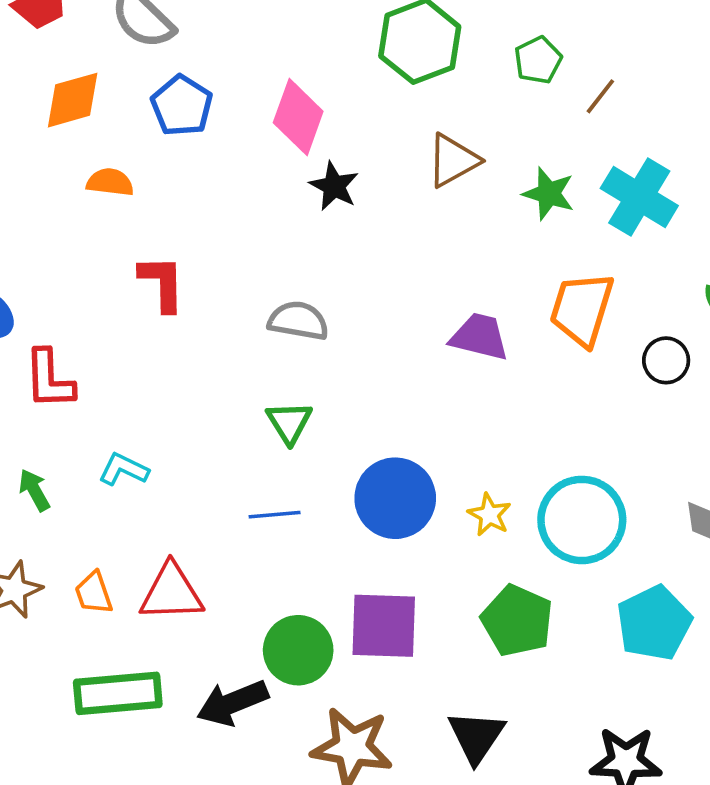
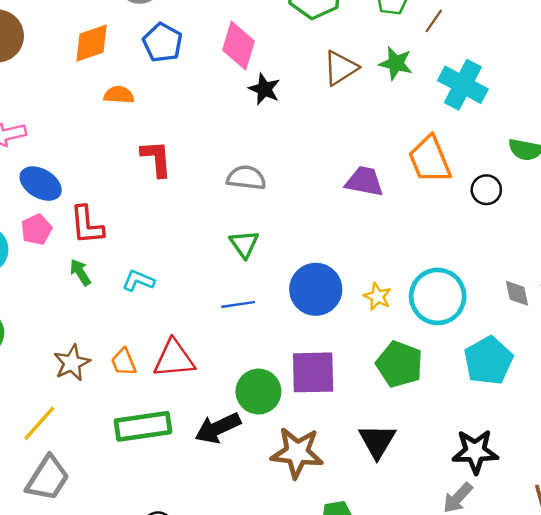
green star: (549, 194) -> (396, 63), moved
orange trapezoid: (582, 309) -> (430, 159), turned -36
green arrow: (34, 490) -> (80, 272), moved

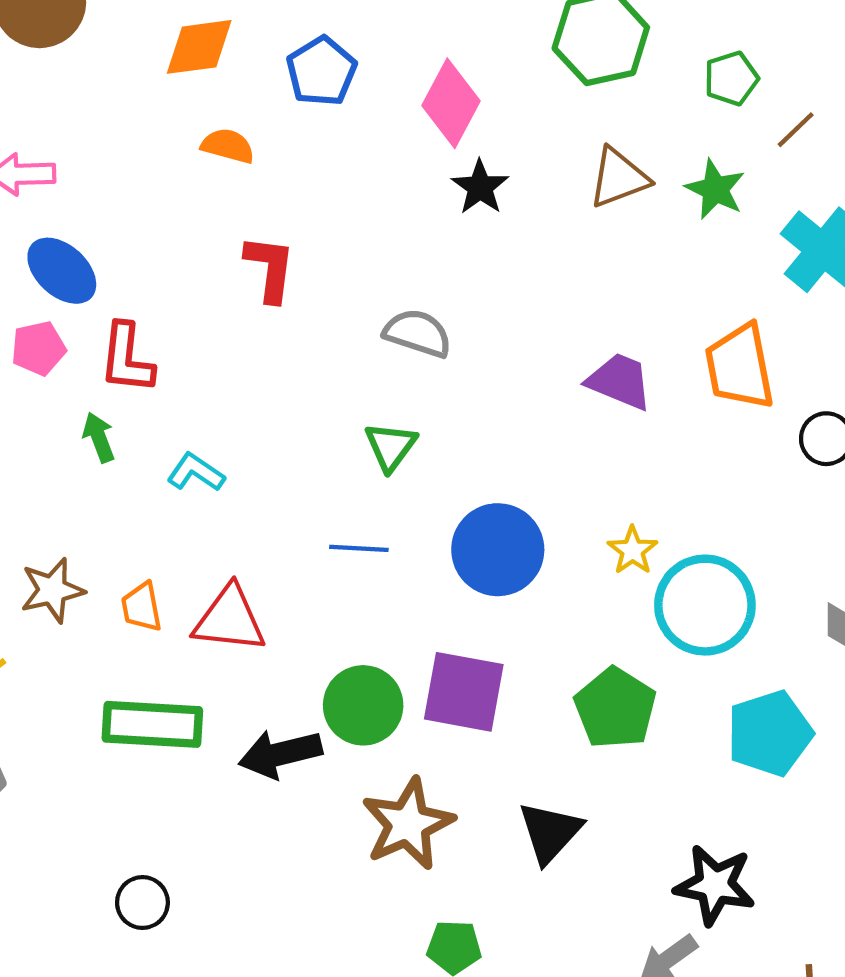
yellow star: (377, 296) -> (633, 550), moved
brown star: (297, 453) -> (408, 824), turned 30

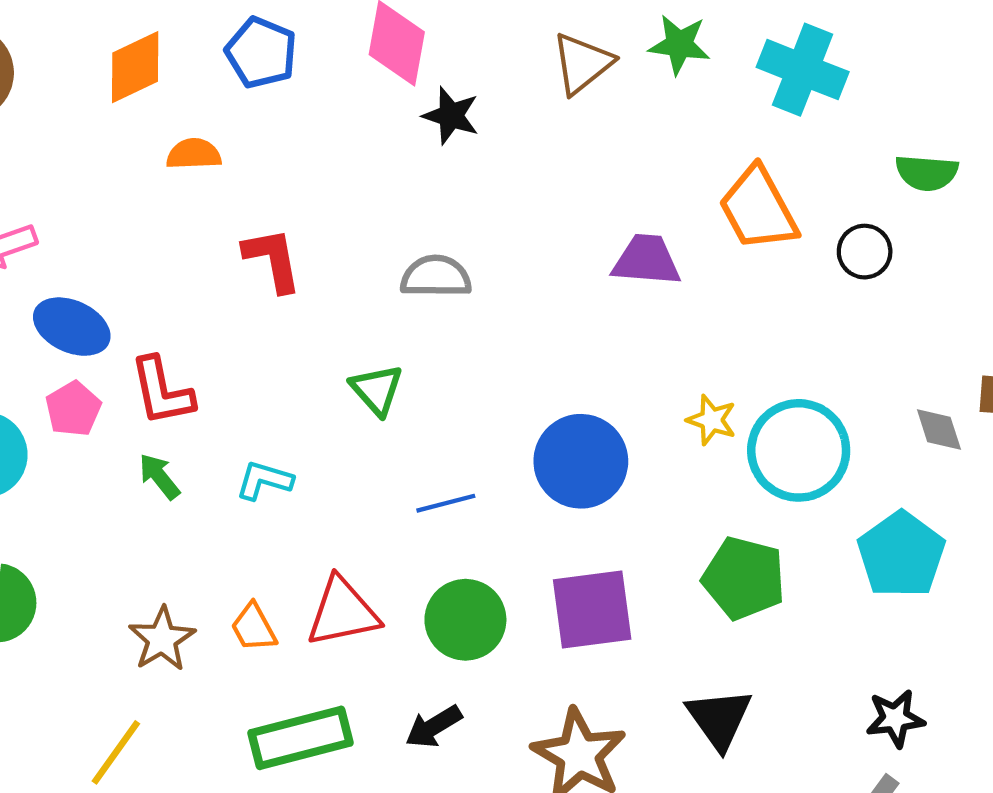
green triangle: (391, 447) -> (377, 390), moved
green circle: (363, 705) -> (465, 620), moved
black arrow: (280, 754) -> (434, 727), size x0.7
black star: (715, 885) -> (895, 718), size x0.7

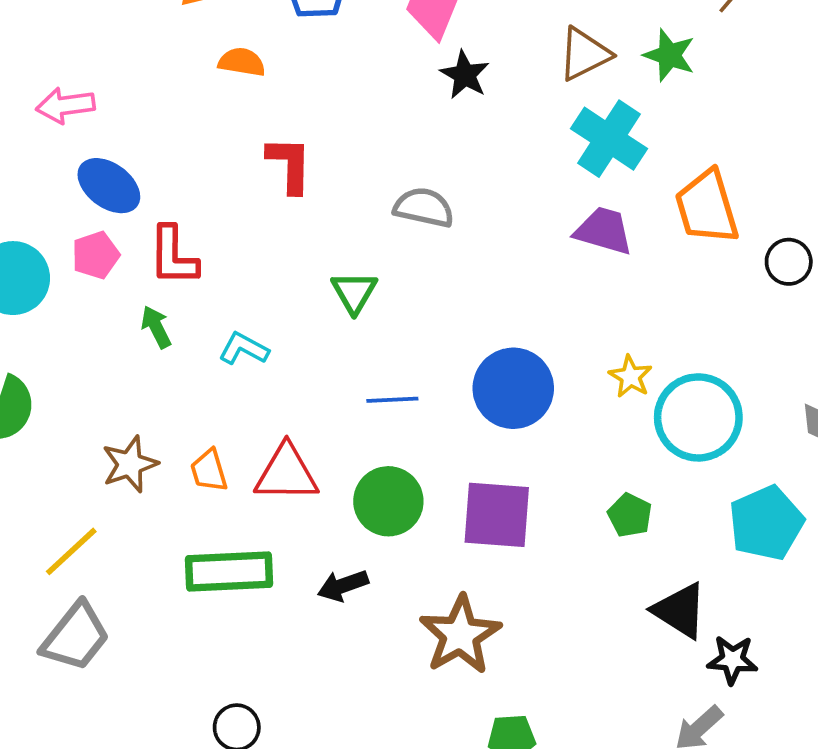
cyan cross: (803, 70) -> (609, 139), moved
green pentagon: (744, 578) -> (630, 515), size x0.6
black triangle: (719, 719) -> (680, 611), moved, turned -34

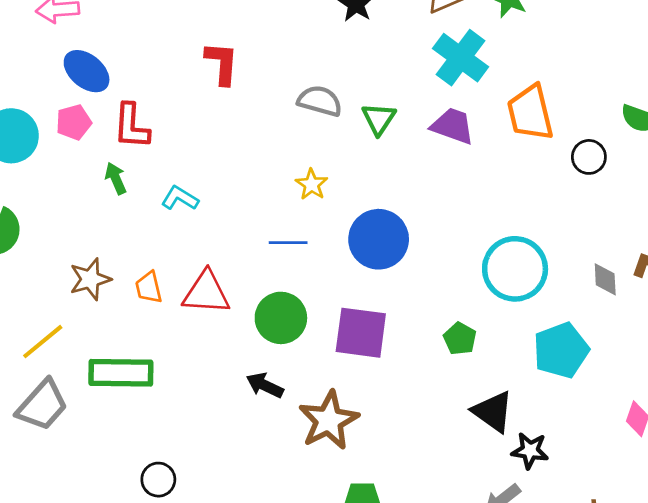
green triangle: (354, 292) -> (379, 119), moved
yellow star: (630, 377) -> (312, 184), moved
green rectangle: (229, 572) -> (121, 373), moved
black arrow: (343, 586) -> (265, 385), moved, turned 42

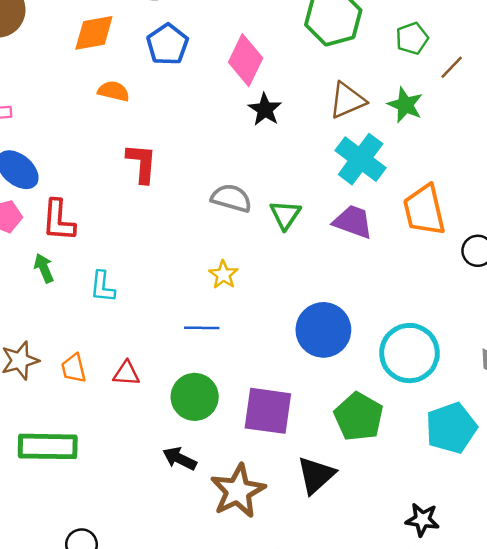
cyan L-shape: (180, 198) -> (103, 287), turned -116
blue circle: (379, 239) -> (323, 330), moved
red triangle: (206, 293) -> (126, 373), size x0.6
green pentagon: (460, 339) -> (359, 417), size x1.6
black triangle: (493, 412) -> (316, 475), moved, turned 42

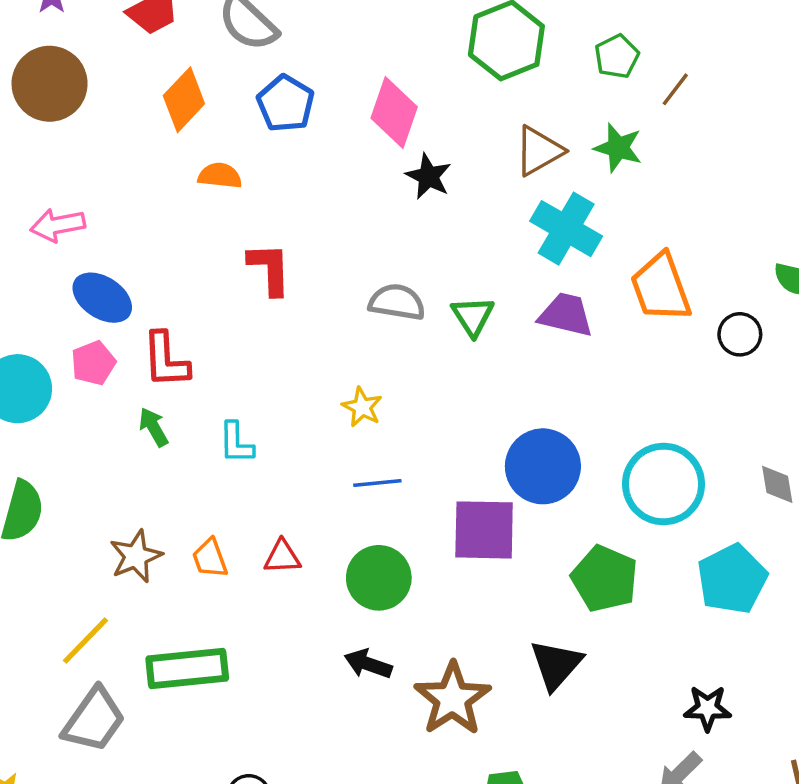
orange diamond: (94, 33) -> (184, 100), turned -30
yellow star: (223, 275) -> (362, 407), moved
purple square: (268, 411) -> (484, 530), moved

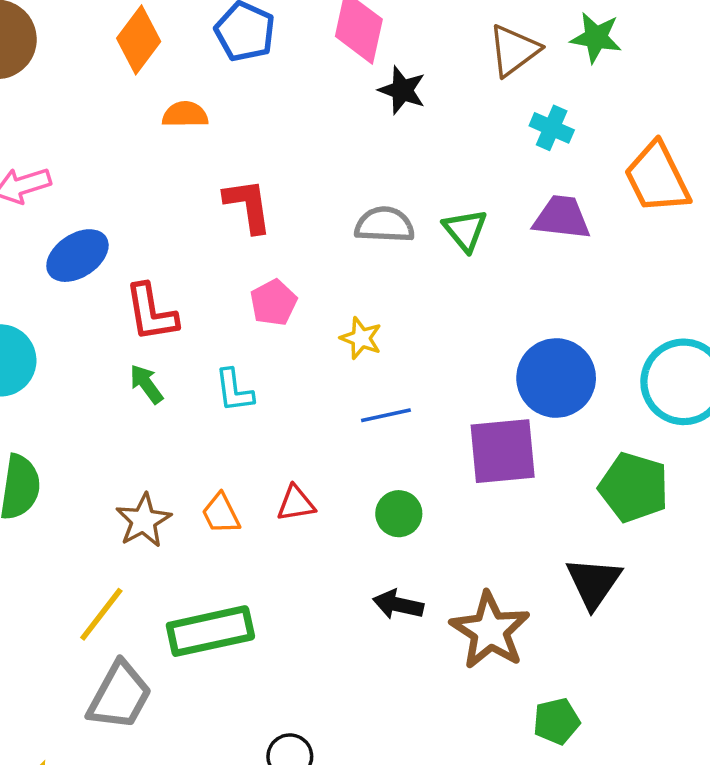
cyan cross: (566, 229) -> (552, 128), size x0.6
blue ellipse: (102, 298) -> (77, 256), turned -60
pink pentagon: (93, 363) -> (273, 303), moved
green circle: (379, 578) -> (399, 514), size x0.7

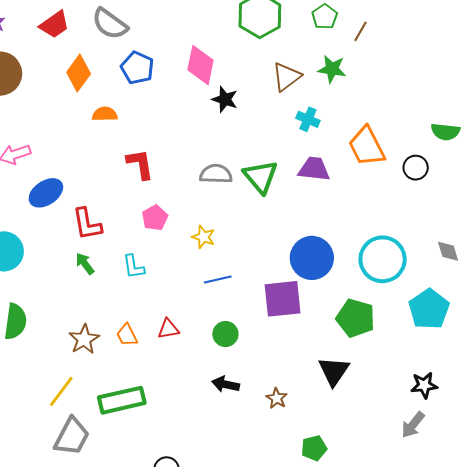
green triangle: (465, 230) -> (261, 177), size x1.4
brown star: (490, 631) -> (277, 398), size x0.5

